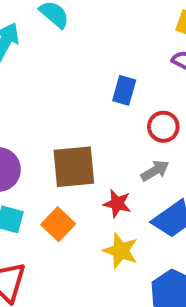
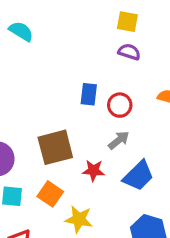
blue rectangle: (124, 90) -> (89, 94), moved
yellow star: (121, 251) -> (79, 219), moved

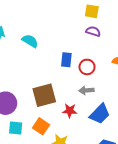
cyan semicircle: (21, 31) -> (30, 41), moved
gray arrow: (119, 140) -> (86, 90), turned -144

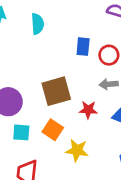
cyan semicircle: (30, 41) -> (37, 24), turned 56

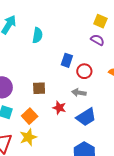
brown square: (56, 91) -> (39, 88), size x0.6
yellow star: (77, 150) -> (28, 137), moved, turned 30

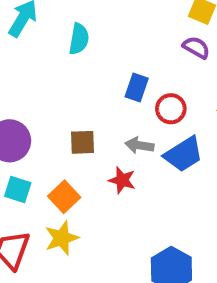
gray arrow: (79, 93) -> (139, 145), moved
blue trapezoid: (86, 117) -> (184, 154), moved

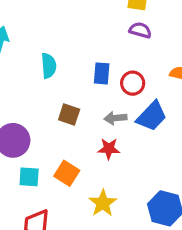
cyan semicircle: (79, 39) -> (49, 66), moved
brown square: (83, 142) -> (69, 114), moved, turned 35
yellow star: (62, 238) -> (103, 203), moved

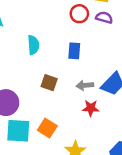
red circle: (133, 83) -> (79, 14), moved
red star: (109, 149) -> (91, 108), moved
cyan square: (29, 177) -> (18, 131), size x1.5

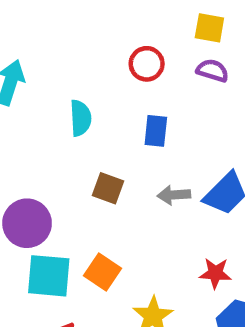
red circle: (79, 14) -> (147, 64), moved
red star: (91, 108) -> (215, 273), moved

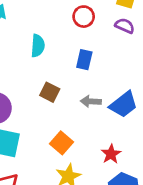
orange square: (103, 272) -> (61, 143), moved
red star: (215, 273) -> (111, 154), turned 30

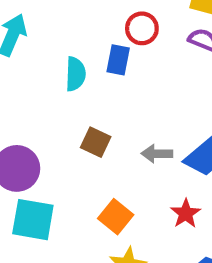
blue rectangle: (84, 60) -> (118, 60), moved
red star: (111, 154) -> (186, 213), moved

